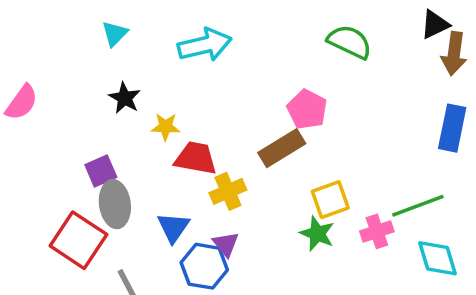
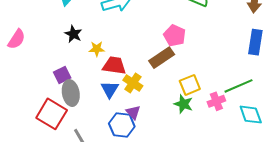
yellow cross: (228, 191) -> (133, 83), turned -30
blue triangle: (173, 227) -> (110, 89), moved

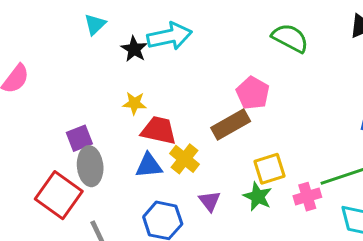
black star: (73, 34) -> (134, 49), moved
blue triangle: (110, 89) -> (149, 166), turned 48
purple triangle: (133, 112) -> (210, 201), moved

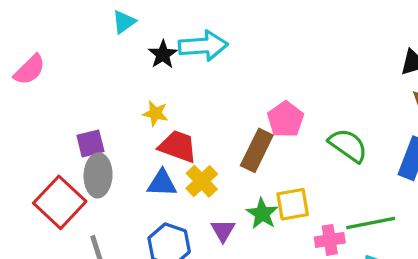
green semicircle: (290, 38) -> (348, 145), moved
brown rectangle: (231, 124) -> (257, 150), turned -42
green star: (258, 197) -> (262, 214), moved

